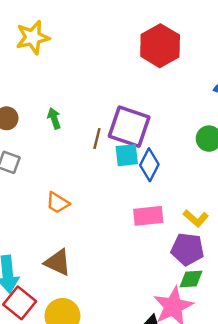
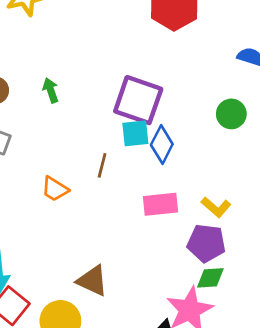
brown line: (97, 139) -> (102, 165), moved
brown triangle: (58, 262) -> (92, 281), moved

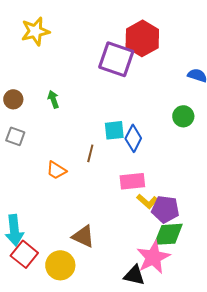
purple square: (138, 100) -> (116, 59), moved
yellow L-shape: (216, 207) -> (147, 201), moved
green diamond: (210, 278) -> (168, 234), size x1.5

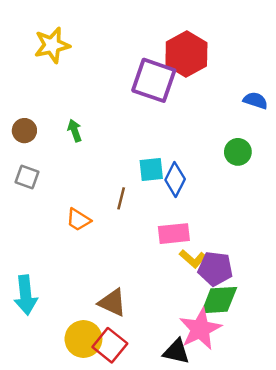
red square: (24, 254) -> (110, 345), moved

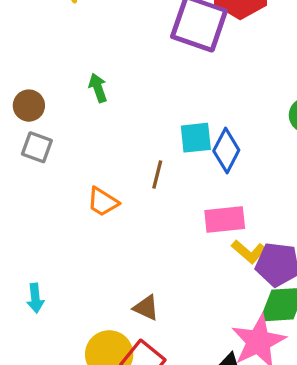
brown circle: (24, 131) -> (29, 106), moved
cyan arrow: (26, 295) -> (35, 298), size x0.6
brown triangle: (112, 303) -> (146, 308), size x0.7

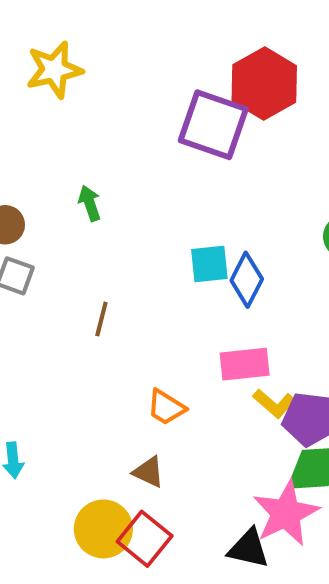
brown line: (157, 175) -> (101, 319), moved
orange trapezoid: (103, 202) -> (166, 407), moved

